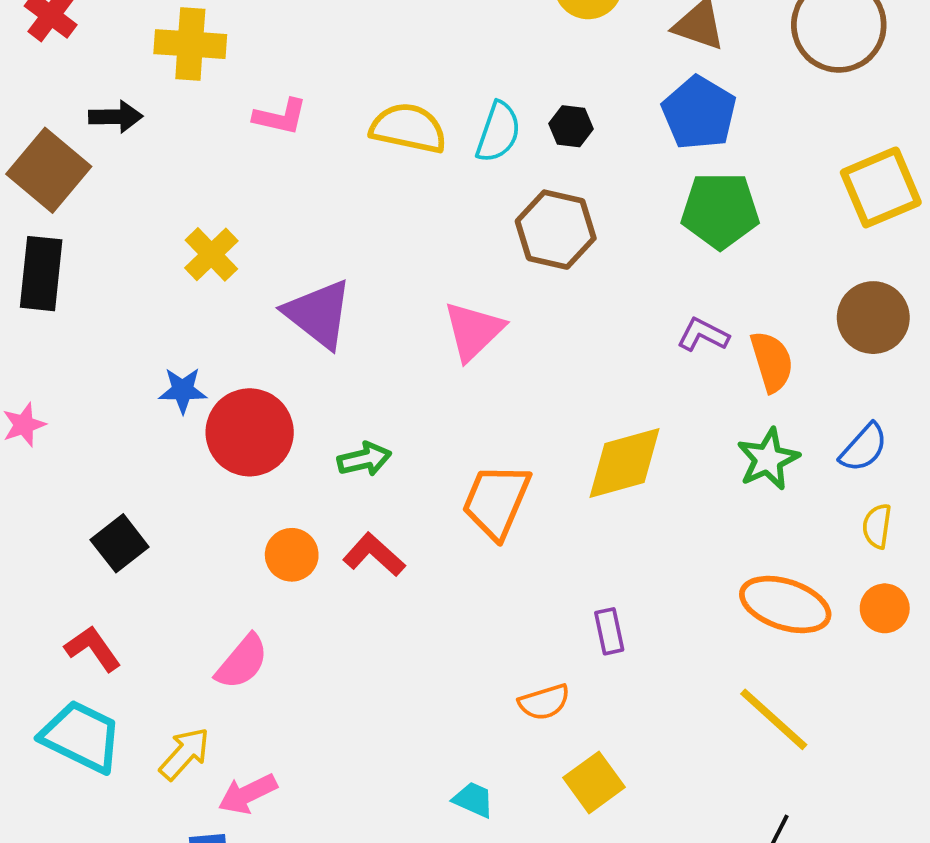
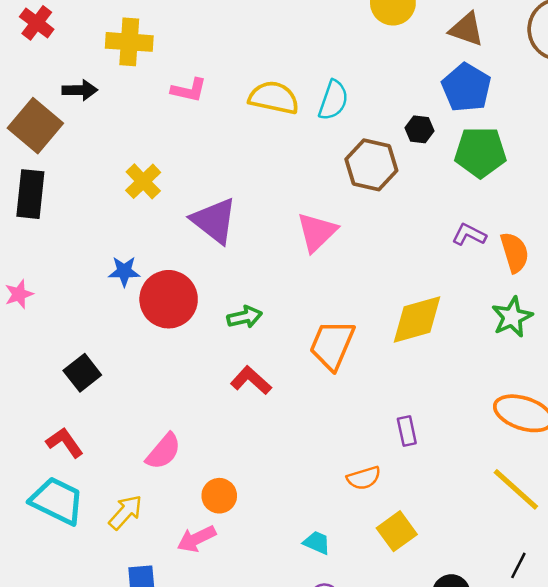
black hexagon: (571, 126) -> (420, 129), moved
orange circle: (292, 555) -> (219, 496), moved
pink arrow: (248, 794) -> (196, 539), moved

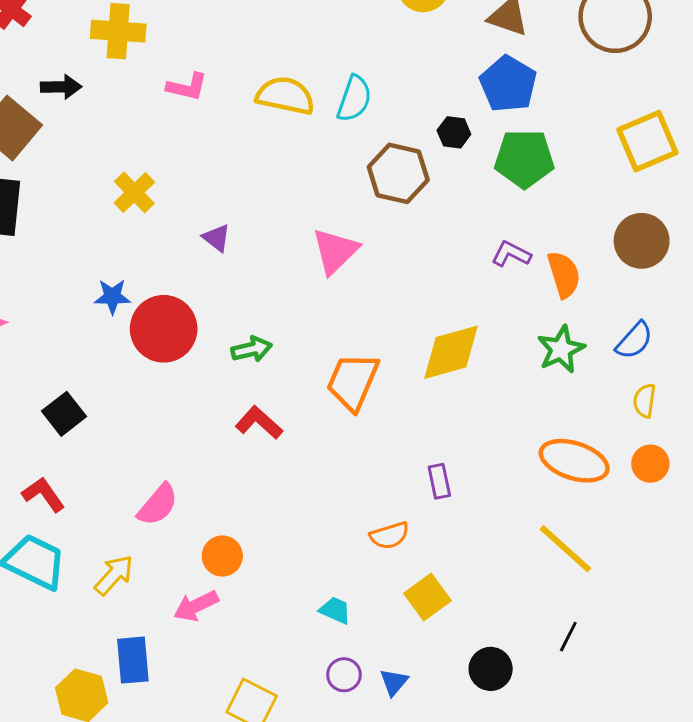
purple triangle: (214, 221) -> (216, 238), size x0.5

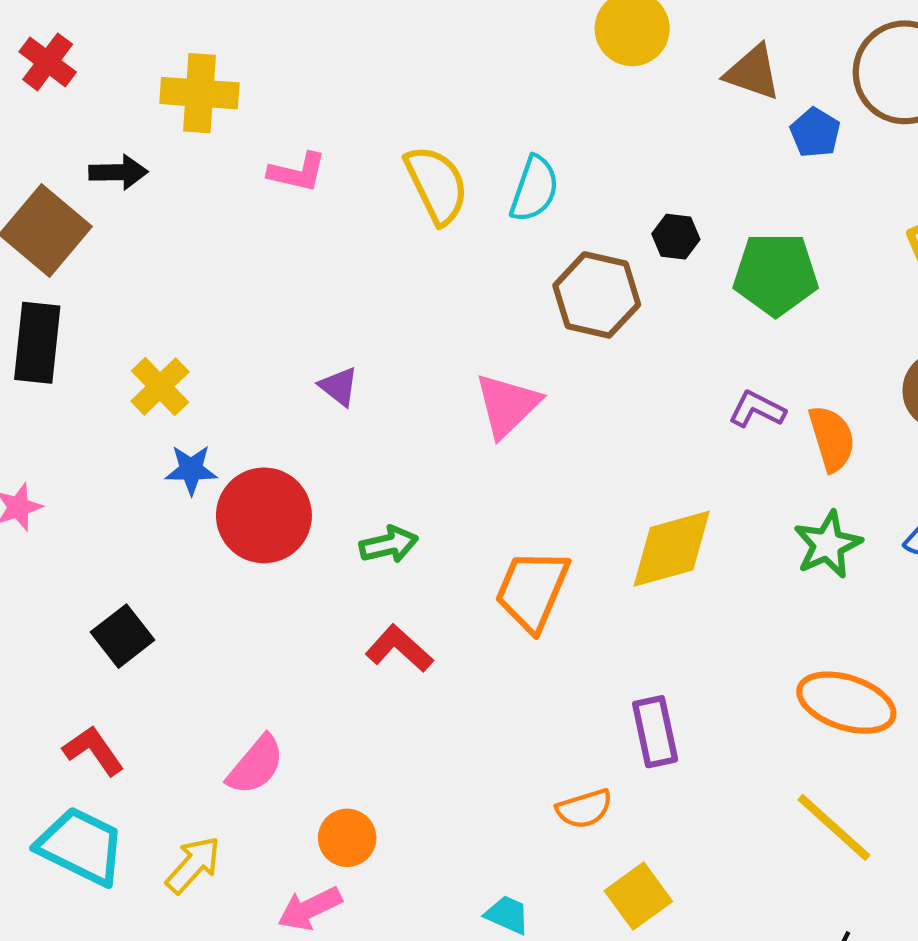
blue pentagon: (508, 84) -> (815, 133), moved, size x0.6
yellow semicircle: (285, 96) -> (437, 185), turned 52
yellow cross: (134, 192) -> (160, 386), moved
purple rectangle: (439, 481) -> (655, 732), size x1.4

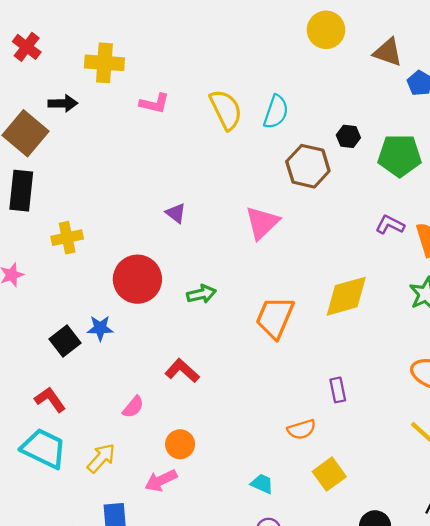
yellow cross: (160, 386) -> (67, 238), moved, turned 32
blue star: (191, 470) -> (100, 328), moved
red L-shape: (399, 649) -> (182, 371), moved
purple rectangle: (655, 732) -> (338, 390), size x0.7
pink semicircle: (256, 765) -> (133, 407), size x0.7

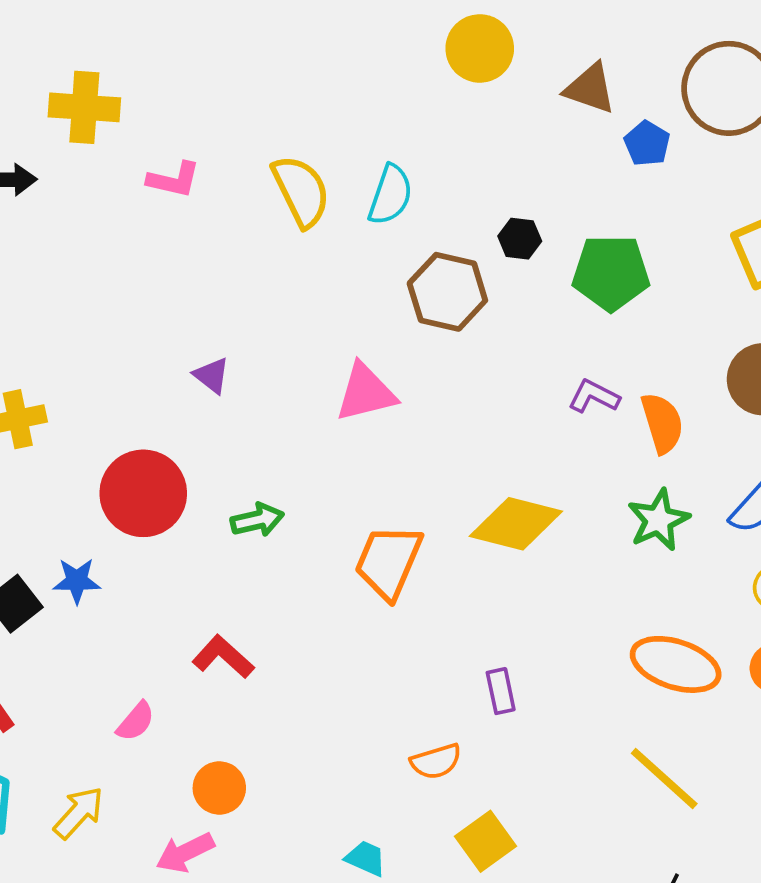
pink triangle: (262, 223) -> (366, 393), turned 30
yellow diamond: (346, 296) -> (516, 524), turned 30

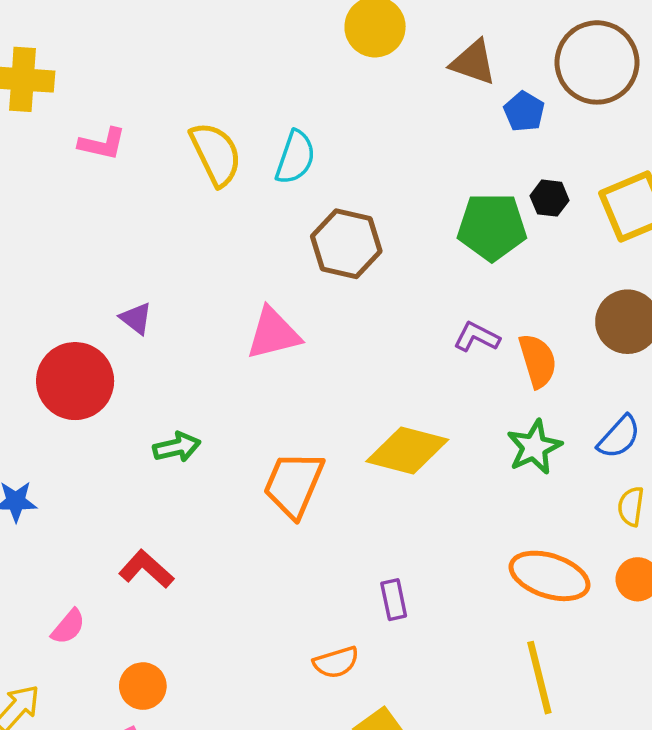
black hexagon: (520, 239) -> (550, 198), moved
red circle: (143, 493) -> (75, 381), moved
yellow line: (664, 778) -> (539, 678), turned 34

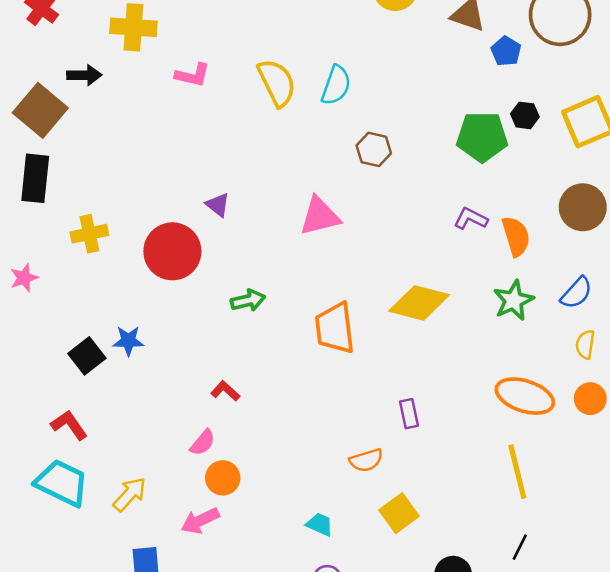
brown hexagon: (346, 244) -> (374, 149), size x0.7
orange trapezoid: (294, 484) -> (335, 328), turned -30
red L-shape: (146, 569) -> (225, 391), size x0.7
pink semicircle: (68, 627) -> (203, 443), moved

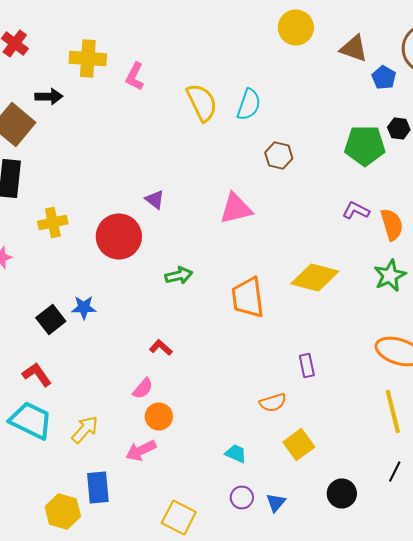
pink L-shape: (193, 75) -> (135, 76), moved, turned 104

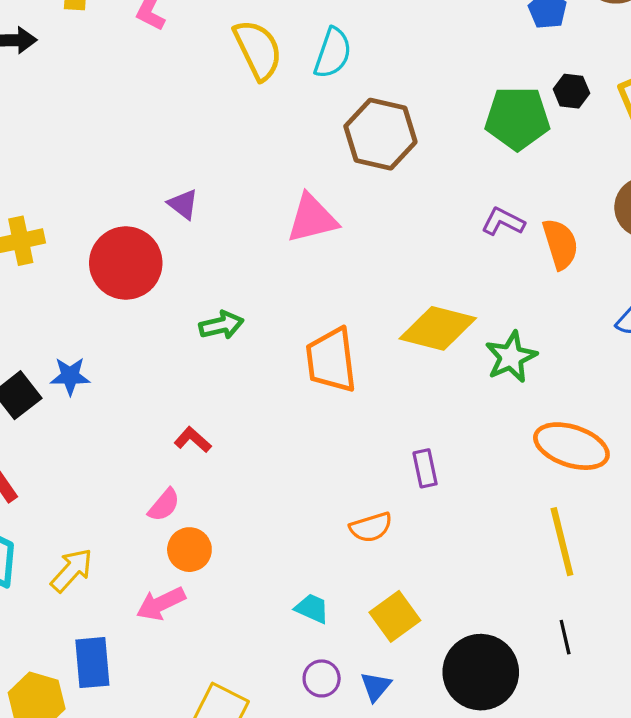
brown hexagon: (279, 156) -> (380, 134), size x1.6
green star: (390, 276) -> (511, 357), moved
yellow square: (299, 444) -> (395, 616), moved
black line: (395, 472) -> (565, 637), turned -40
black circle: (342, 494) -> (481, 672), size x1.6

